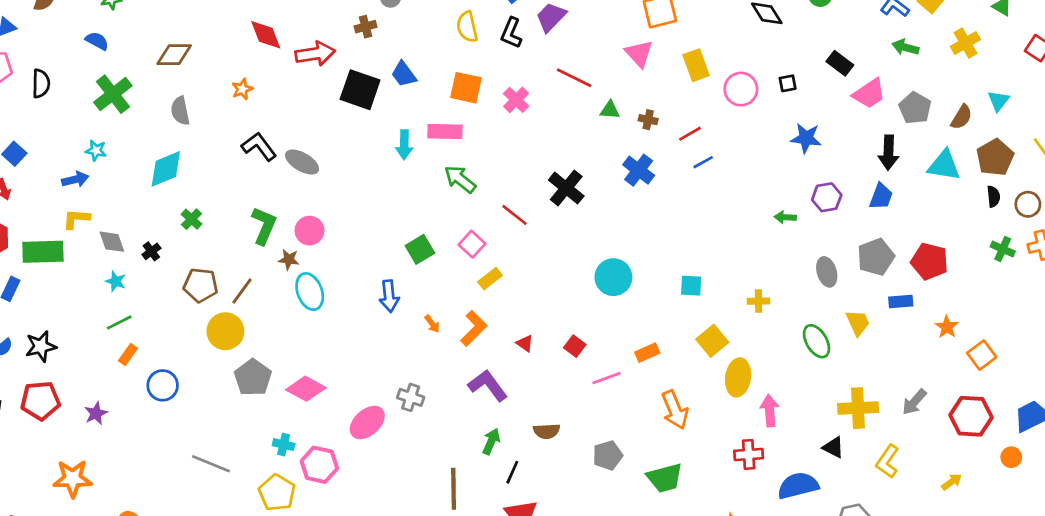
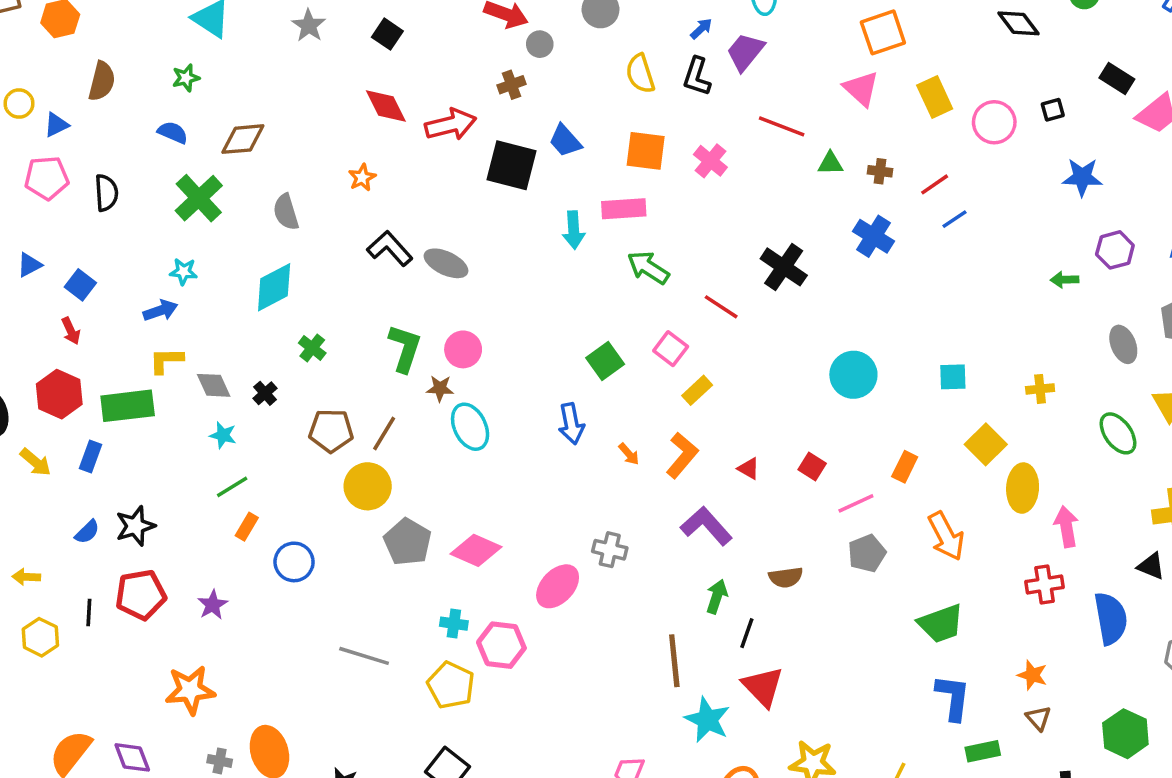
brown diamond: (174, 55) -> (243, 139), moved
orange rectangle: (647, 353) -> (905, 467), turned -35
gray pentagon: (608, 455) -> (867, 553), moved
blue semicircle: (798, 486) -> (1111, 618), turned 99

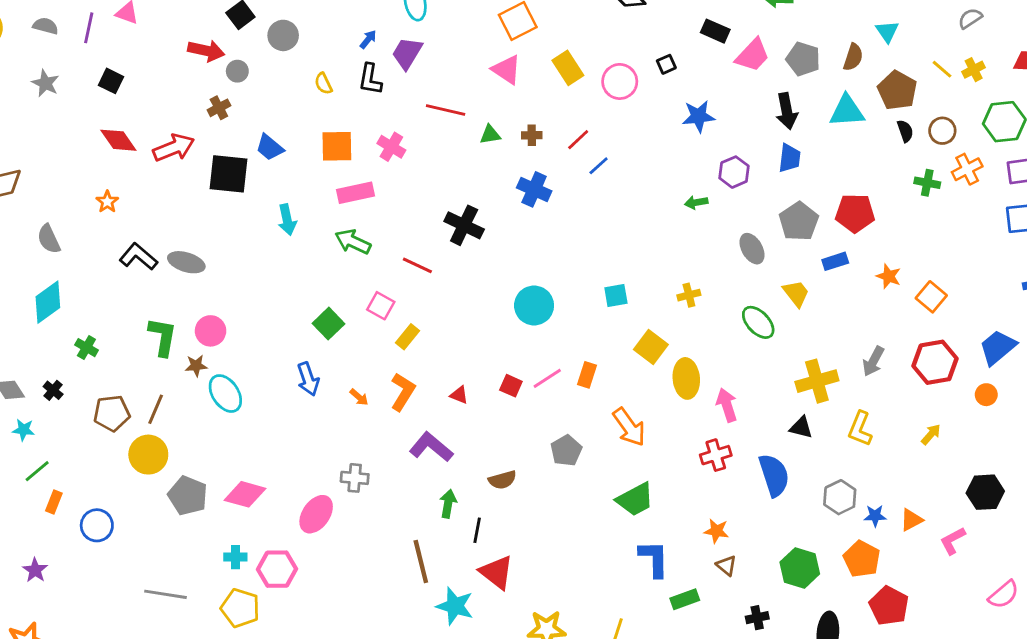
yellow semicircle: (640, 74) -> (323, 83), size x0.7
pink rectangle: (624, 209) -> (355, 193), moved
pink line: (856, 503) -> (547, 378), moved

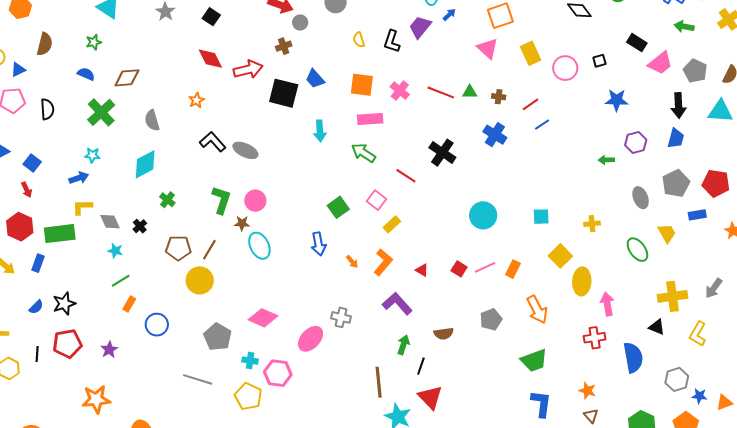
blue arrow: (368, 39) -> (449, 15), moved
red line: (446, 110) -> (441, 92), moved
gray pentagon: (188, 496) -> (218, 337), moved

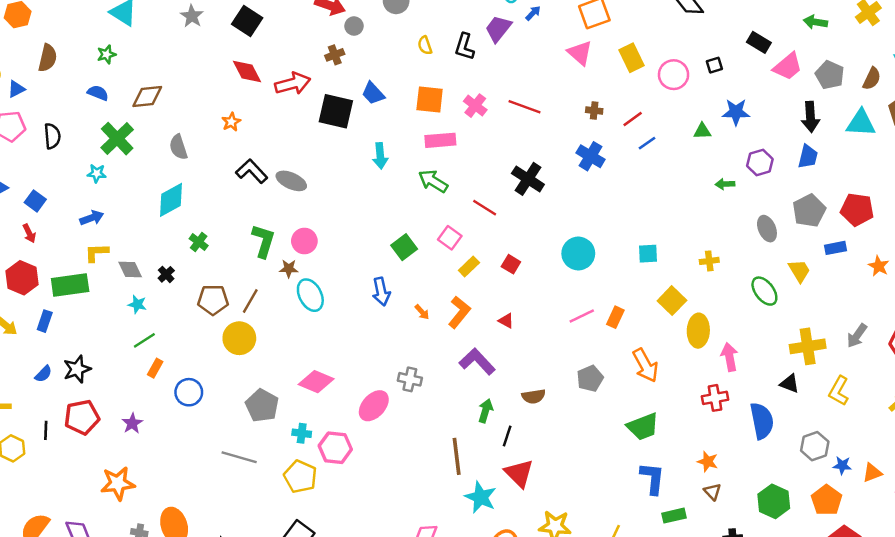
black square: (211, 17) -> (247, 21), size x1.4
green triangle: (470, 92) -> (702, 131), moved
cyan star: (92, 155) -> (97, 173), moved
red square: (459, 269) -> (511, 264), moved

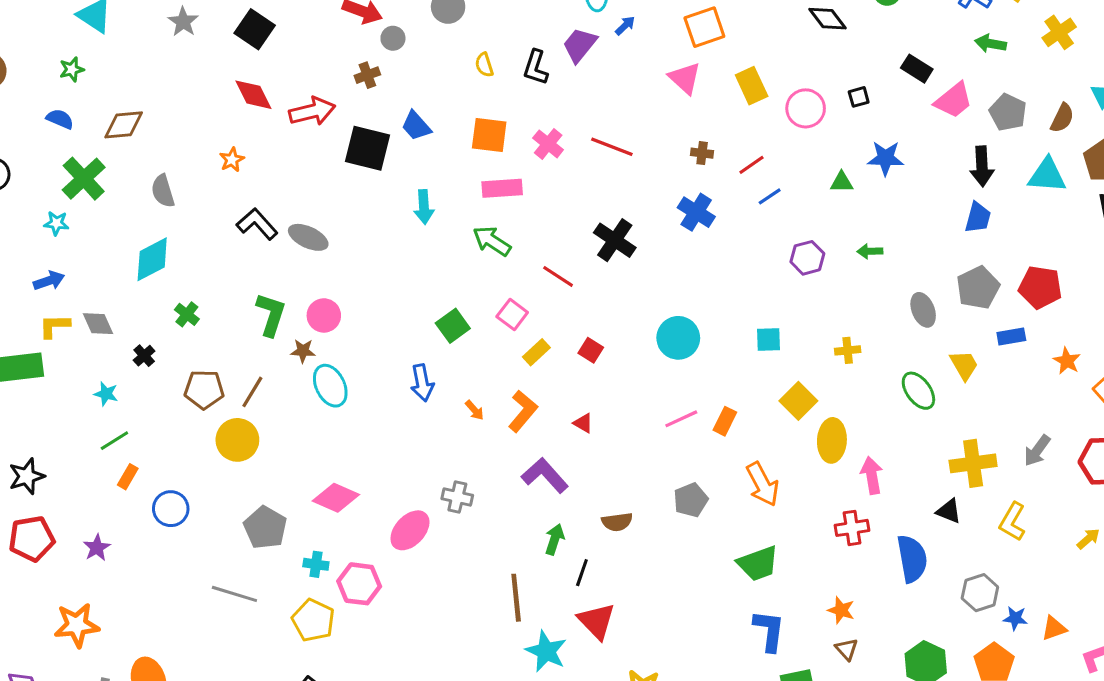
purple hexagon: (760, 162) -> (807, 258), moved
gray diamond: (130, 270) -> (98, 324), moved

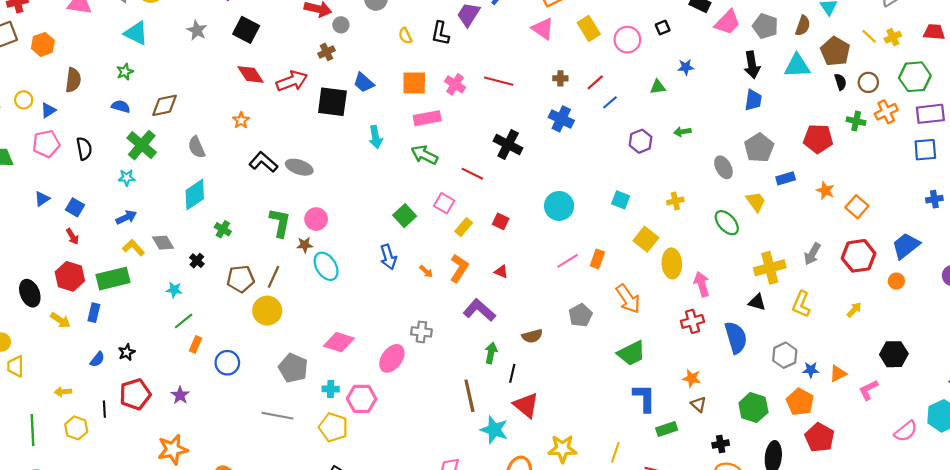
blue star: (886, 158) -> (686, 67), size x0.7
red pentagon: (1040, 287) -> (818, 139), moved
yellow L-shape: (54, 326) -> (134, 248), turned 55
cyan square: (768, 340) -> (621, 200), turned 30
black star: (27, 476) -> (127, 352), size x0.7

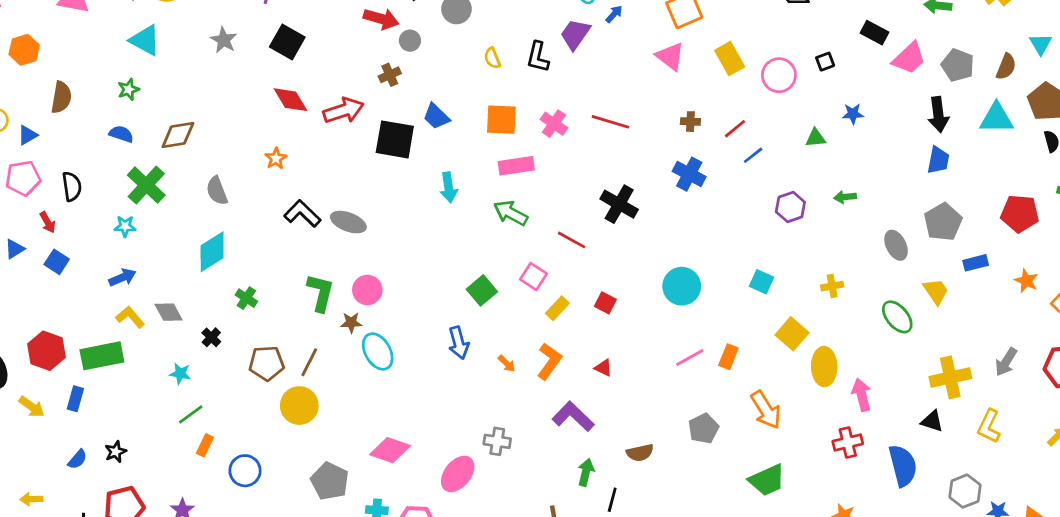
red arrow: (72, 237) -> (48, 222), moved

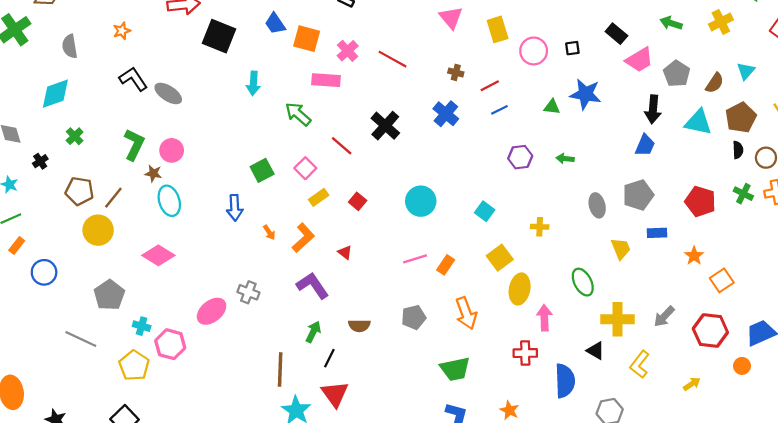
blue star: (853, 114) -> (585, 94), size x1.8
blue trapezoid: (436, 116) -> (275, 24), moved
pink rectangle: (516, 166) -> (326, 80), moved
green ellipse: (897, 317) -> (583, 282), moved
pink diamond: (390, 450) -> (158, 255), moved

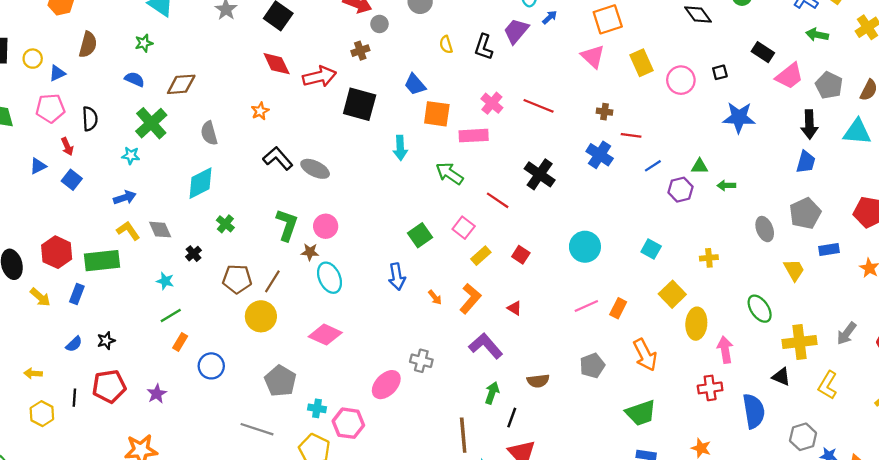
orange square: (307, 39) -> (437, 114), moved
red line: (490, 86) -> (631, 135), moved, turned 42
green triangle: (552, 107) -> (700, 166), moved
blue line: (499, 110) -> (653, 166), moved

